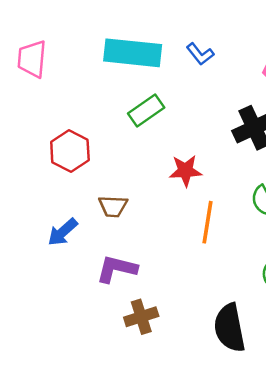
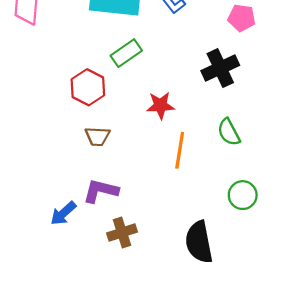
red hexagon: (70, 151) -> (88, 87), moved
blue arrow: (63, 232) -> (63, 213), moved

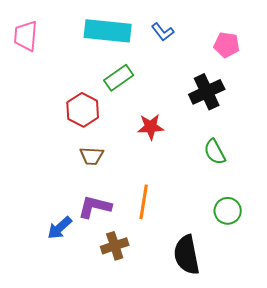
orange line: (180, 150) -> (144, 202), moved

